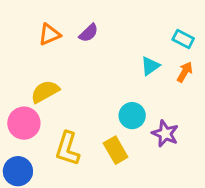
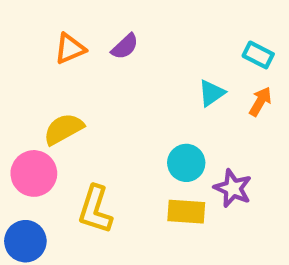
yellow rectangle: (116, 150) -> (186, 212), moved, turned -56

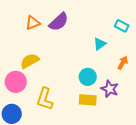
purple semicircle: (125, 46) -> (59, 22), size x1.5
orange arrow: (260, 102) -> (123, 63), moved

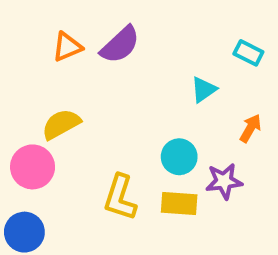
purple star: (110, 89) -> (224, 181), turned -30
yellow L-shape: (45, 99) -> (120, 197), moved

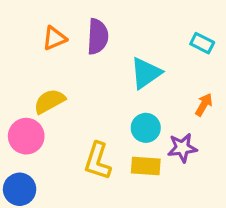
purple semicircle: (120, 45) -> (98, 37), turned -44
cyan triangle: (204, 90) -> (146, 73), moved, size x1.5

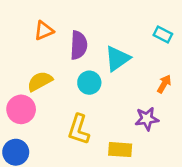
purple semicircle: (98, 37) -> (79, 45), moved
cyan circle: (146, 128) -> (89, 83), moved
yellow rectangle: (146, 166) -> (120, 150), moved

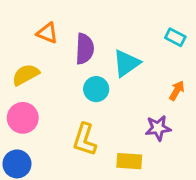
orange triangle: (44, 30) -> (47, 33), turned 45
yellow semicircle: (40, 81) -> (26, 75), moved

